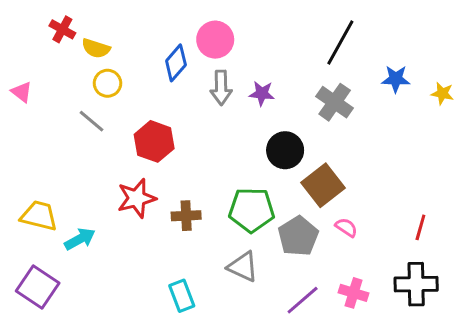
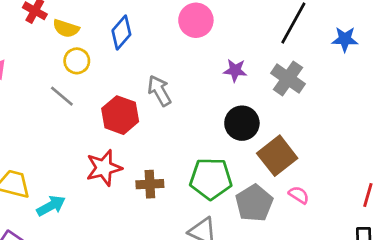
pink circle: (215, 40) -> (196, 20), moved
blue diamond: (176, 63) -> (121, 32), moved
blue star: (396, 79) -> (345, 39), moved
gray arrow: (221, 88) -> (159, 91), moved, turned 152
purple star: (262, 93) -> (235, 70), moved

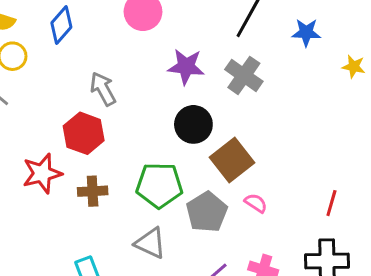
purple star: (235, 70) -> (186, 67), size x1.4
red hexagon: (120, 115) -> (84, 133), moved

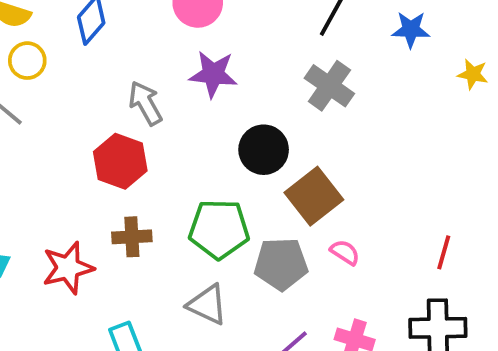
purple star: (186, 67) -> (213, 74), moved
red star: (42, 173) -> (68, 268), moved
gray pentagon: (207, 212) -> (281, 264), turned 30

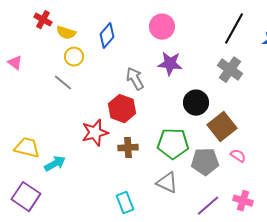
red star: (68, 268) -> (95, 133), moved

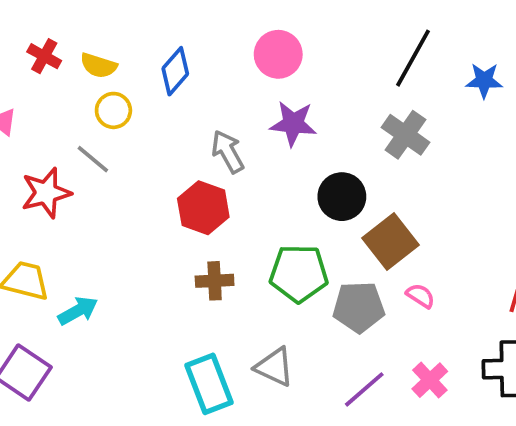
red cross: (43, 20) -> (44, 56), moved
red star: (95, 133) -> (46, 193), moved
gray triangle: (167, 183) -> (274, 367), moved
pink cross: (243, 201) -> (430, 380), turned 30
cyan rectangle: (125, 203) -> (209, 384), size x1.4

